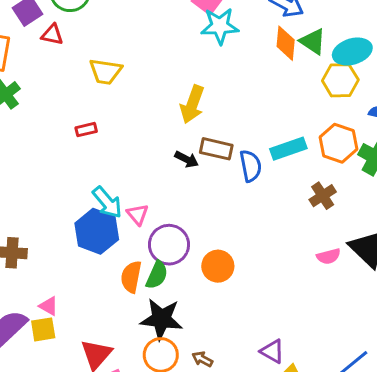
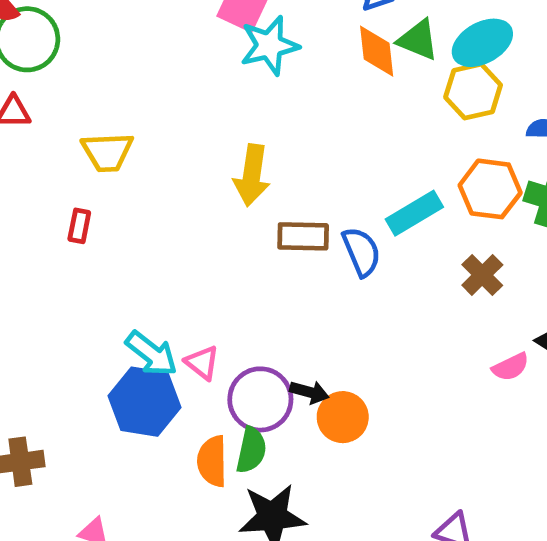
red rectangle: (86, 130) -> (79, 226), moved, turned -54
black arrow: (187, 159) -> (309, 392), moved

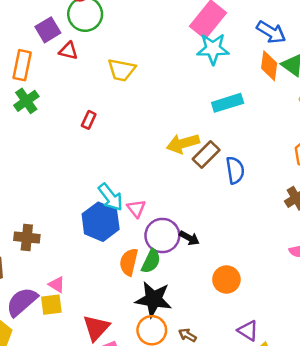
yellow trapezoid: (107, 152) -> (122, 70), moved
yellow arrow: (252, 175) -> (183, 143), moved, turned 52
cyan rectangle: (414, 213) -> (228, 103), moved
brown rectangle: (303, 236) -> (206, 154), turned -60
orange circle: (343, 417) -> (226, 280), moved

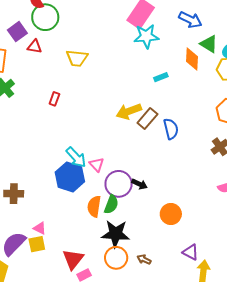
orange diamond: (269, 66) -> (192, 59), moved
cyan rectangle: (228, 103) -> (161, 77), size x0.6

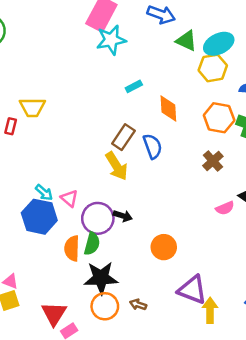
yellow trapezoid: (77, 58) -> (32, 107), moved
orange diamond: (192, 59) -> (168, 108), moved
yellow arrow: (129, 111) -> (117, 166), moved, turned -95
cyan arrow: (76, 157) -> (44, 193), size x0.7
purple triangle: (191, 252) -> (192, 290), size x1.5

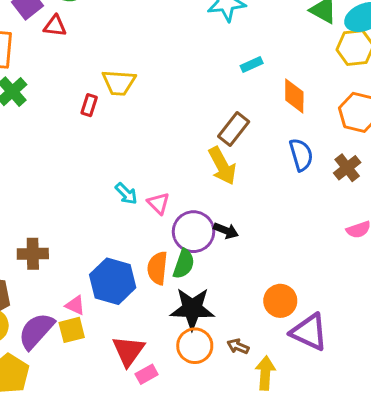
blue semicircle: (153, 146) -> (301, 155), moved
blue hexagon: (39, 217) -> (113, 281), moved
orange circle: (164, 247) -> (280, 301), moved
yellow arrow: (210, 310) -> (265, 373), moved

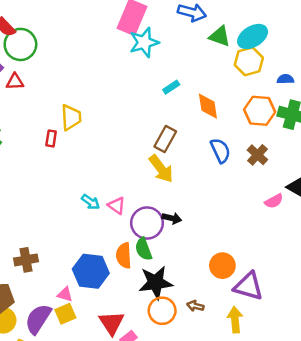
yellow trapezoid: (119, 82) -> (71, 117), turned -88
green semicircle: (184, 264) -> (143, 249), turned 150
yellow arrow: (265, 373) -> (235, 320), moved

